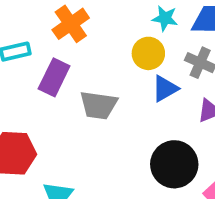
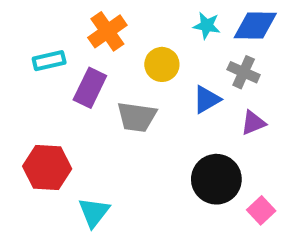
yellow circle: (148, 53) -> (162, 64), moved

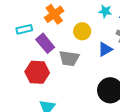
purple rectangle: (90, 88) -> (45, 43), turned -66
red hexagon: (47, 168) -> (37, 72), moved

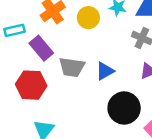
yellow circle: (82, 31) -> (88, 18), moved
blue triangle: (105, 49) -> (105, 71), moved

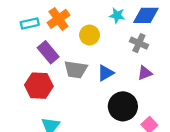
yellow circle: (88, 18) -> (90, 35), moved
cyan rectangle: (15, 30) -> (30, 24), moved

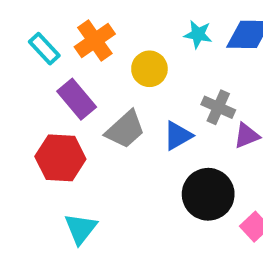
cyan rectangle: (30, 24) -> (44, 49), turned 60
gray cross: (139, 43) -> (218, 107), moved
gray trapezoid: (76, 70) -> (125, 130), turned -50

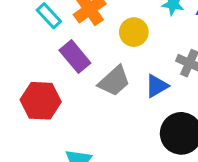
red hexagon: (60, 158) -> (41, 101), moved

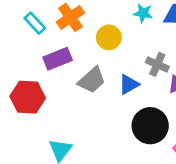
purple rectangle: (75, 57) -> (58, 59), turned -72

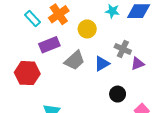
black circle: (150, 126) -> (118, 94), size x0.6

